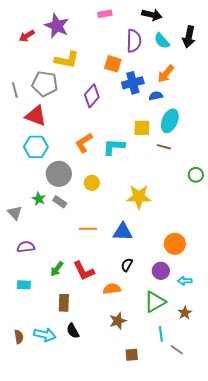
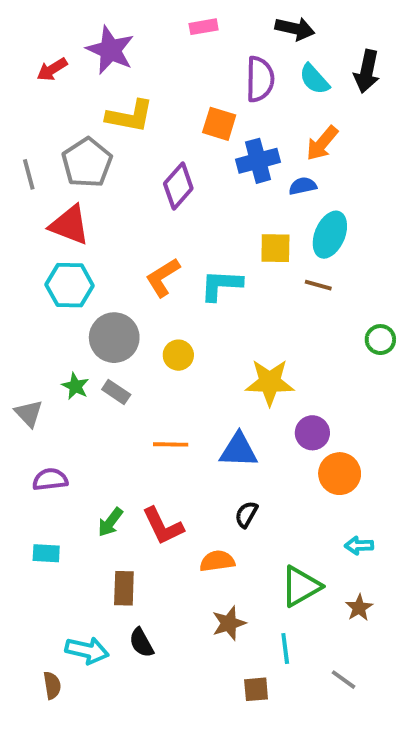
gray pentagon: (45, 84) -> (87, 163), turned 30
purple circle: (161, 271) -> (312, 433), moved
cyan line: (161, 334) -> (285, 648), moved
brown semicircle: (19, 337) -> (52, 685), moved

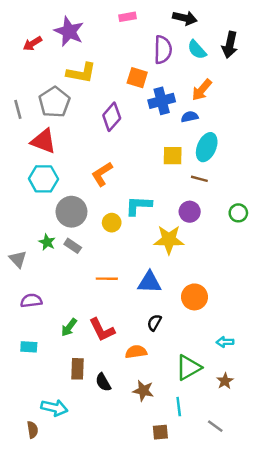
cyan L-shape: (221, 285) -> (138, 206), moved
purple circle: (312, 433) -> (190, 212), moved
orange circle: (340, 474) -> (194, 297), moved
brown star: (229, 623) -> (143, 391), turned 30
black semicircle: (141, 643) -> (103, 382), moved

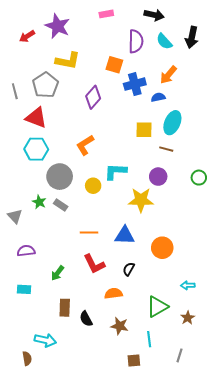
red L-shape: (102, 330) -> (94, 264), moved
gray line: (215, 426) -> (180, 355), turned 72

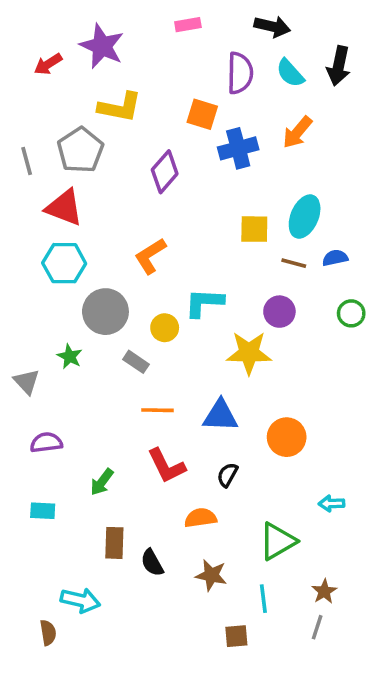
blue semicircle: (158, 97) -> (335, 258), moved
gray rectangle: (61, 205) -> (136, 362), moved
brown star: (188, 318) -> (324, 591), moved

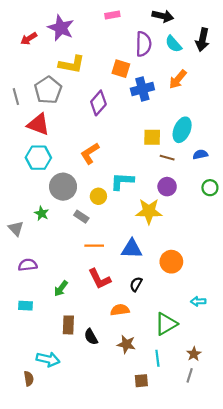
brown line: (294, 263) -> (167, 158), moved

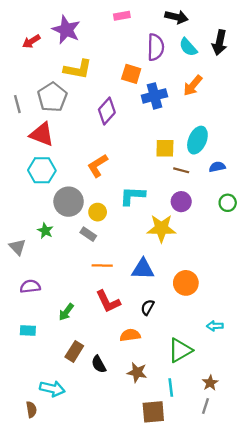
yellow circle: (98, 196) -> (98, 212), moved
brown rectangle: (68, 325) -> (74, 351), turned 30
brown square: (141, 381) -> (153, 412), size x1.5

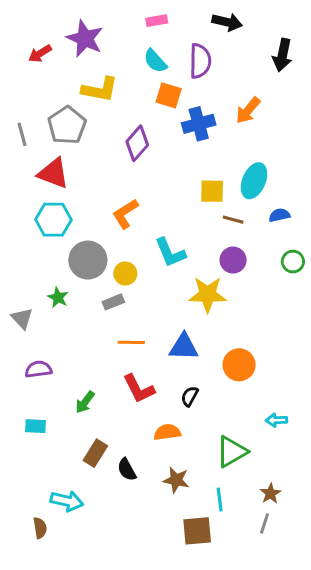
cyan semicircle: (188, 47) -> (155, 61), moved
cyan L-shape: (132, 196) -> (170, 253), turned -116
gray rectangle: (88, 234) -> (113, 302), turned -56

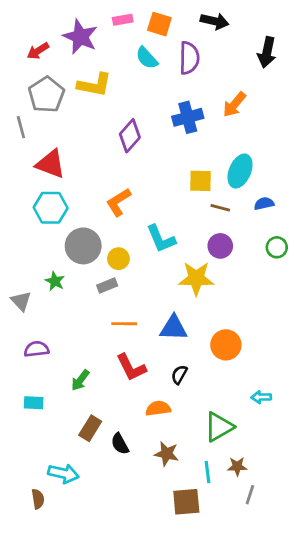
pink rectangle: (157, 21) -> (123, 20), moved
orange square: (169, 95) -> (159, 24), moved
gray pentagon: (67, 125) -> (46, 95), moved
brown star: (270, 494) -> (237, 466), moved, turned 30

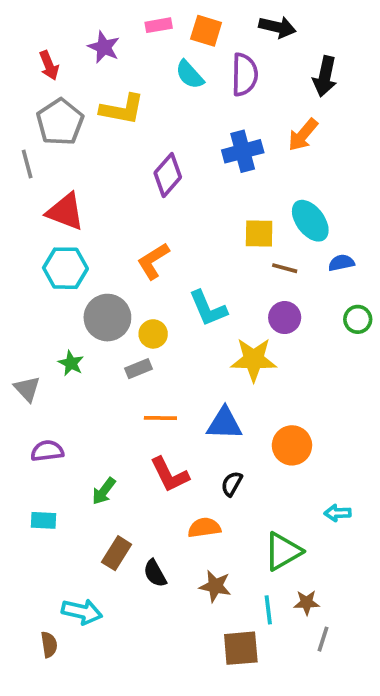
purple star: (80, 37) -> (104, 47), size x0.7
red arrow: (38, 51) -> (49, 65), turned -80
black arrow: (267, 52) -> (325, 76), moved
cyan ellipse: (240, 171) -> (310, 221), turned -60

